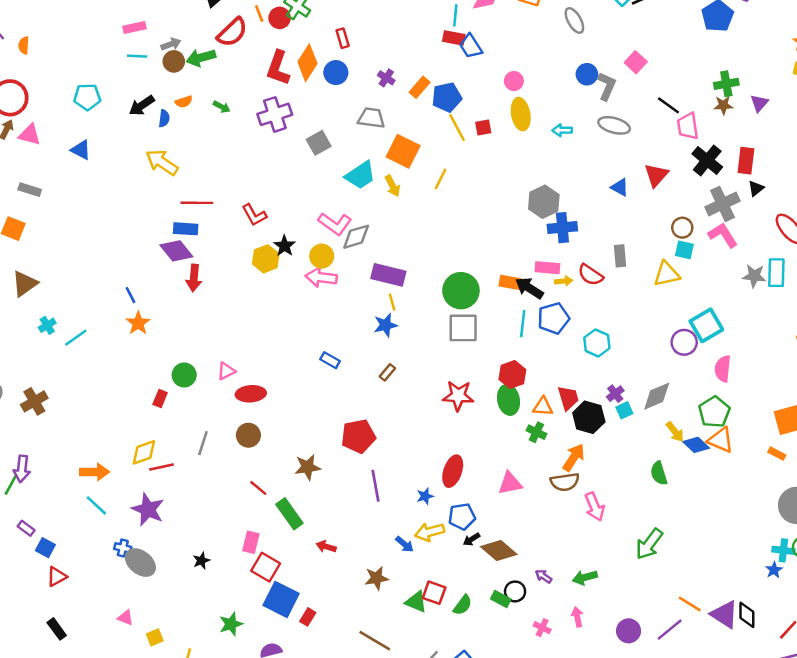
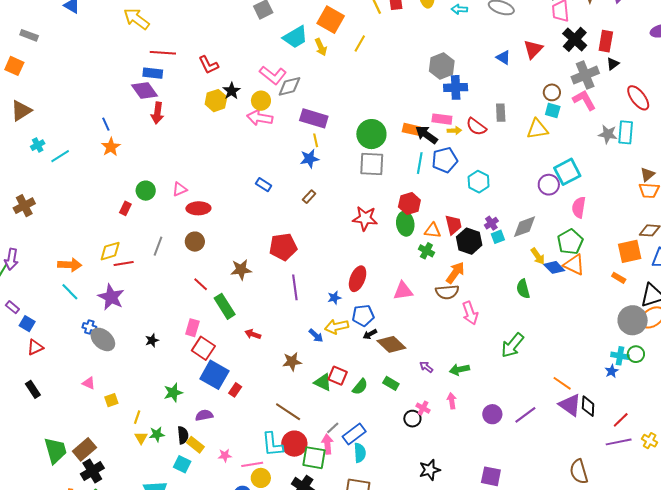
black circle: (515, 591) -> (412, 419), moved
orange line: (690, 604) -> (562, 383), moved

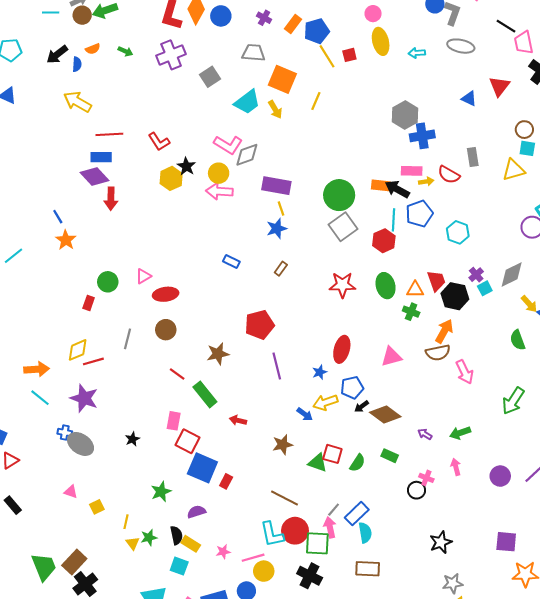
gray square: (372, 164) -> (343, 227), turned -32
red hexagon: (409, 203) -> (384, 241), moved

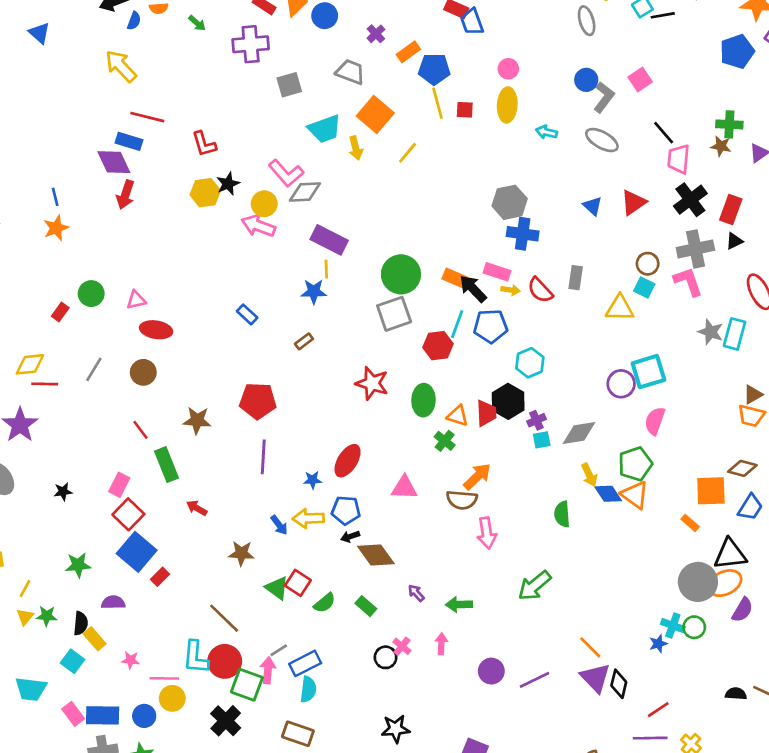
black hexagon: (455, 296) -> (508, 401), moved

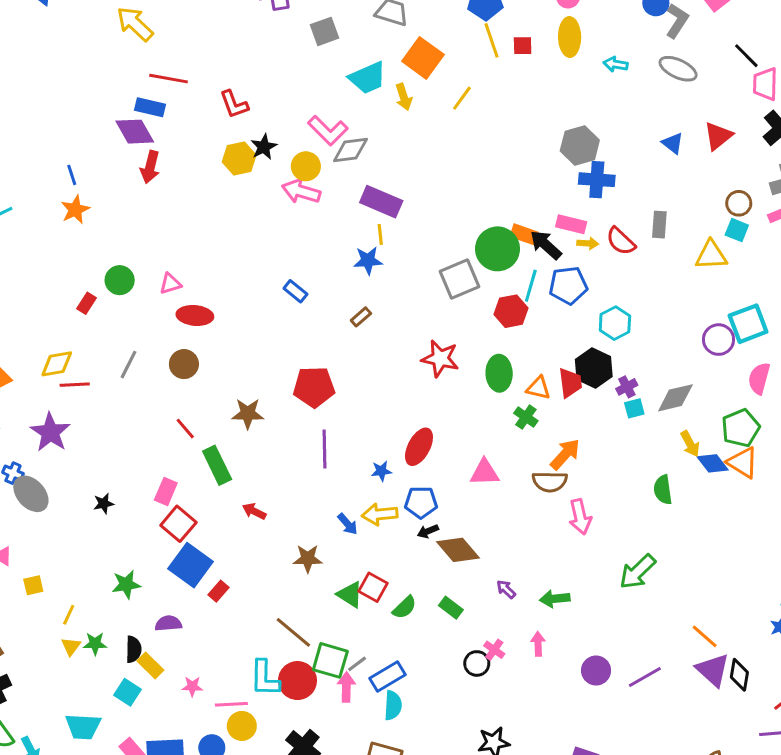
green circle: (401, 274) -> (498, 249), moved
green square: (247, 685) -> (330, 660), moved

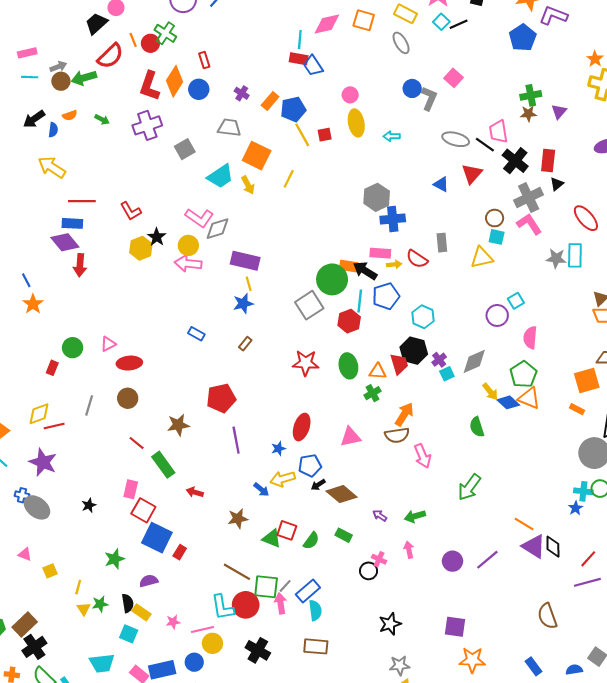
black line: (746, 56) -> (485, 145), moved
gray ellipse: (678, 69) -> (456, 139), moved
cyan square: (748, 324) -> (516, 301), size x0.6
green cross: (526, 417) -> (372, 393), turned 35

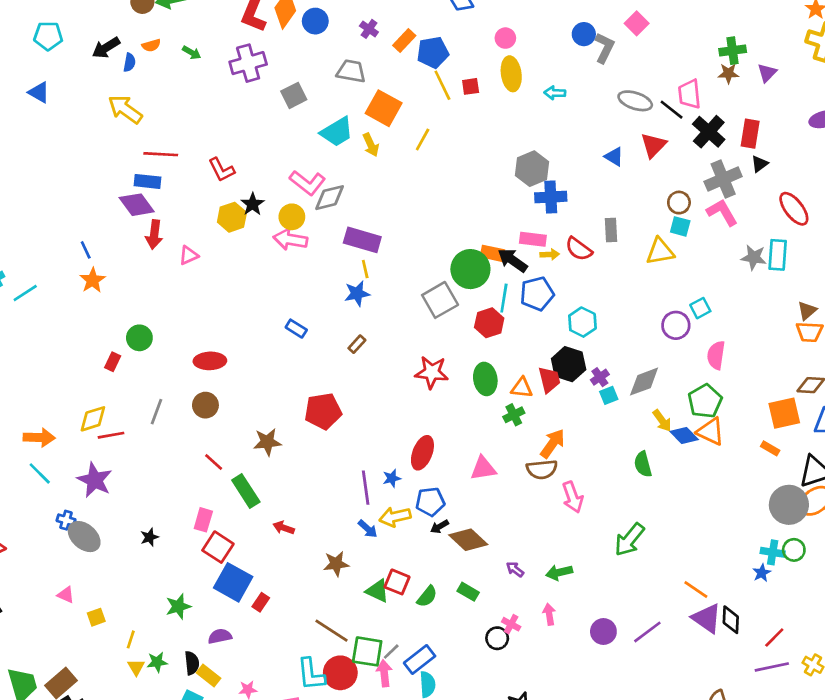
pink triangle: (108, 344) -> (189, 255), moved
purple line: (236, 440) -> (366, 488), moved

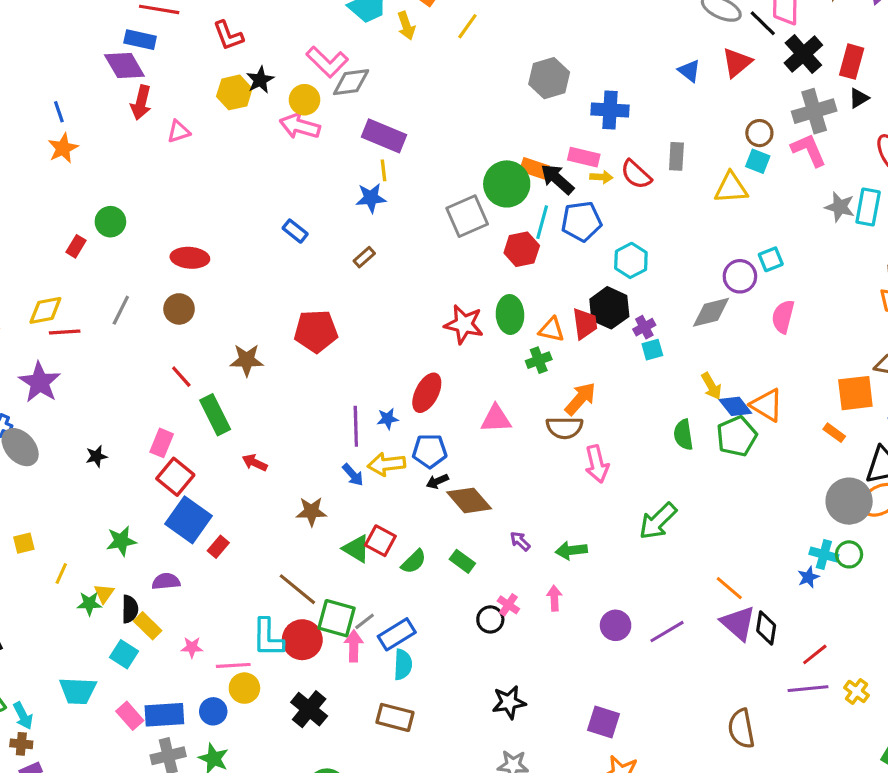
gray hexagon: (532, 169) -> (549, 78), moved
red star: (432, 372) -> (464, 324), moved
gray diamond: (644, 382) -> (711, 312), moved
green pentagon: (705, 401) -> (737, 436), moved
yellow triangle: (136, 667) -> (104, 593), moved

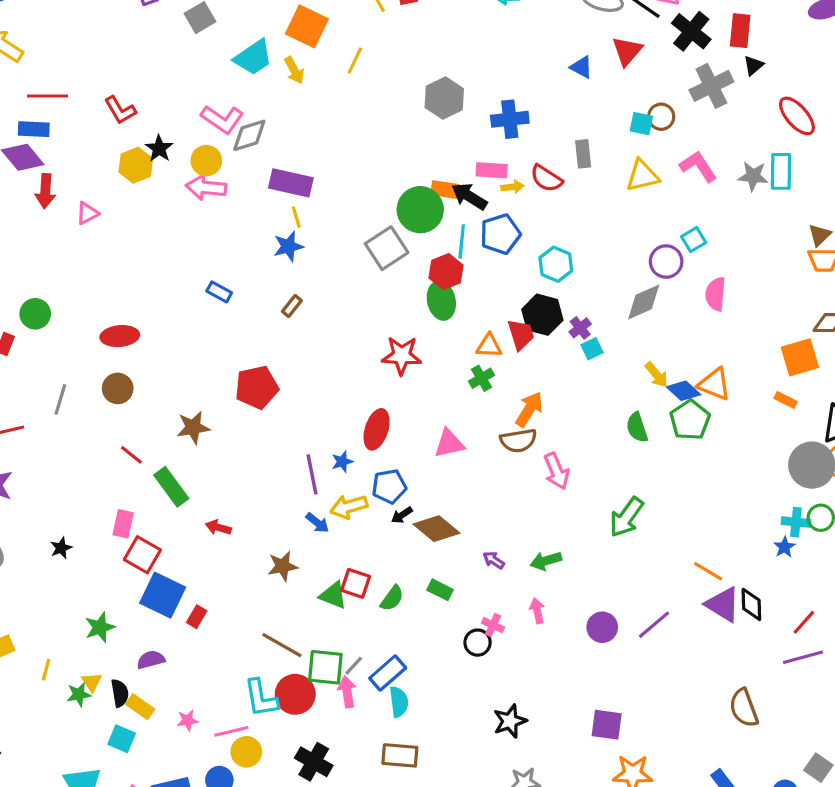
pink L-shape: (809, 150) -> (698, 166), moved
cyan square: (758, 161) -> (641, 124), moved
green ellipse: (510, 314) -> (441, 301), moved

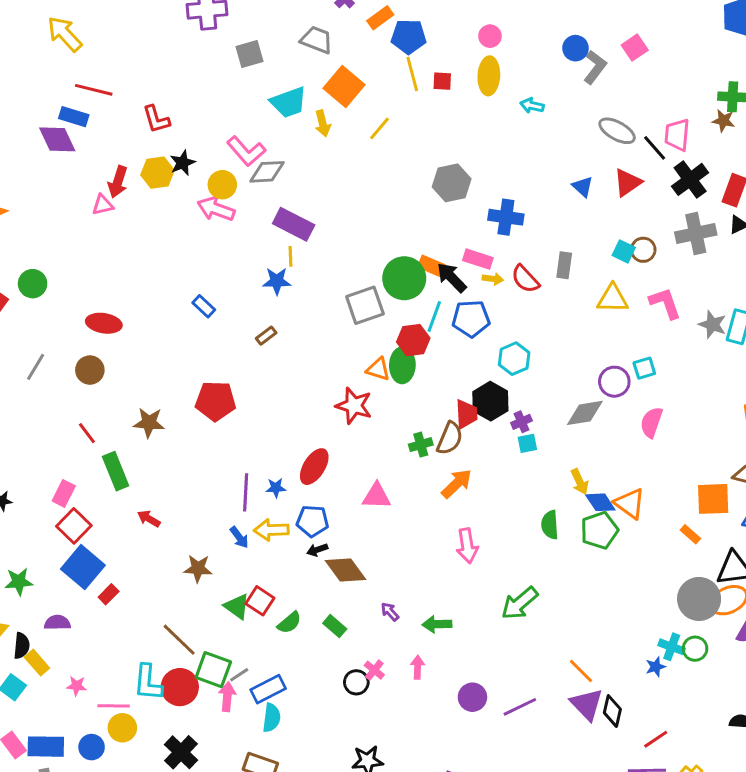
red arrow: (45, 191) -> (118, 182), moved
orange triangle: (489, 346) -> (378, 369), moved
brown semicircle: (518, 441) -> (450, 438), moved, turned -72

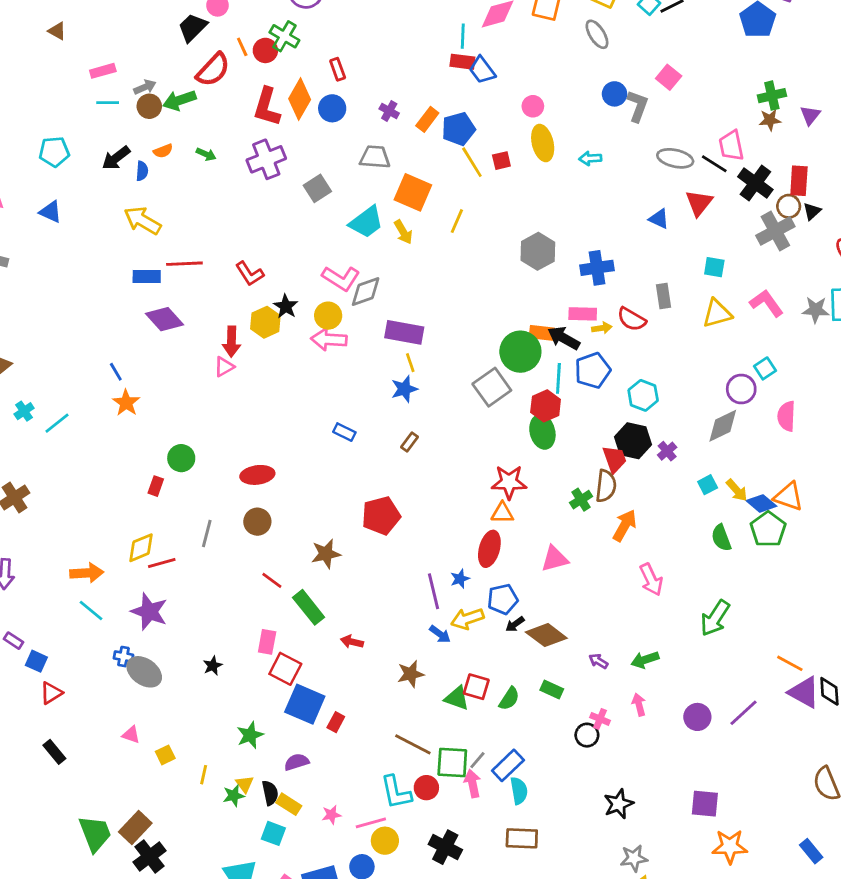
blue rectangle: (74, 117) -> (147, 276), moved
brown circle: (643, 250) -> (789, 206), moved
orange triangle: (378, 369) -> (502, 513), moved
cyan square: (527, 443) -> (708, 485), moved
red circle: (180, 687) -> (426, 788), size x0.7

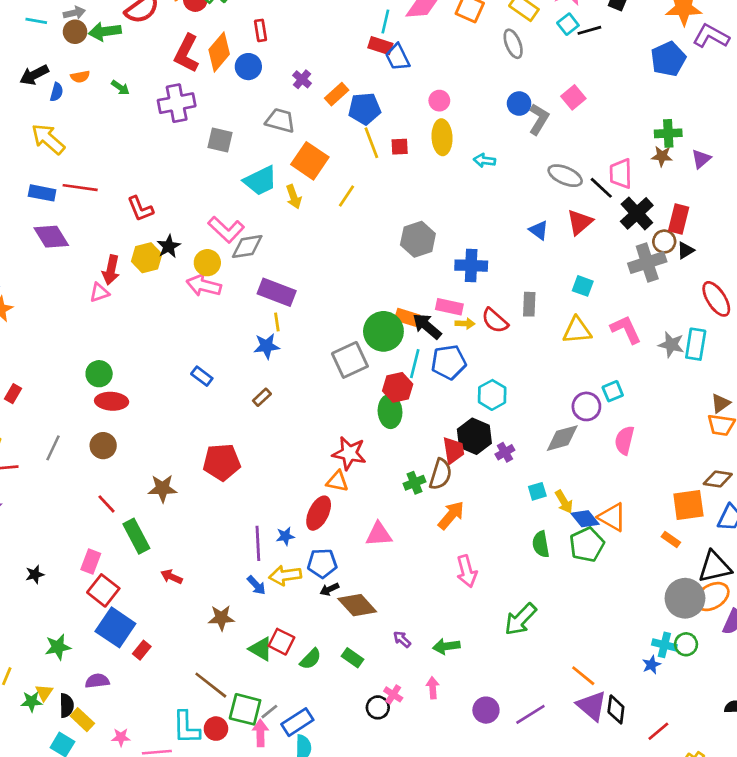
gray square: (317, 188) -> (220, 140), turned 35
green circle: (181, 458) -> (99, 374), moved

